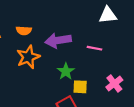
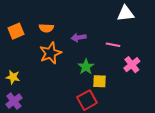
purple arrow: (58, 40) -> (79, 37), size x0.6
pink cross: (114, 84) -> (132, 65), moved

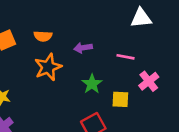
yellow square: (99, 81) -> (120, 99), moved

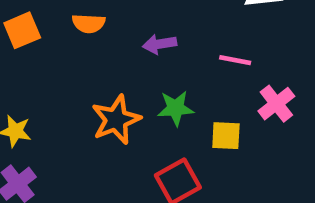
orange star: (48, 67) -> (116, 120), moved
green star: (92, 84) -> (176, 108), turned 30

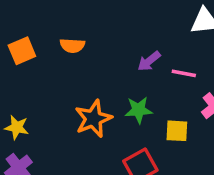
purple arrow: (160, 44) -> (149, 61), moved, turned -30

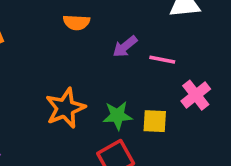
orange semicircle: (72, 46) -> (76, 22), moved
green star: (139, 110) -> (117, 116), moved

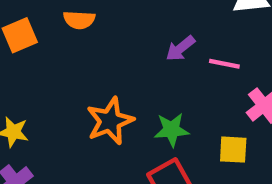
orange semicircle: (76, 22) -> (79, 20), moved
yellow square: (155, 121) -> (233, 150), moved

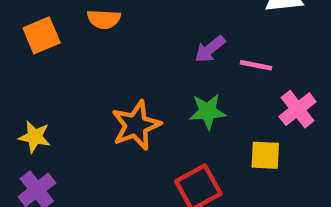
green star: (172, 130) -> (208, 111), moved

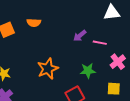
green star: (208, 111) -> (88, 71), moved
yellow square: (265, 155) -> (114, 89), moved

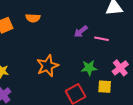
pink cross: (118, 62) -> (120, 68), moved
yellow square: (114, 89) -> (105, 87), moved

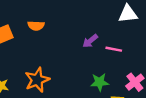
orange star: (47, 66) -> (37, 80), moved

